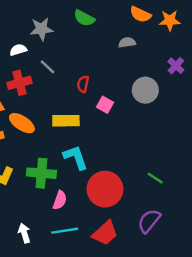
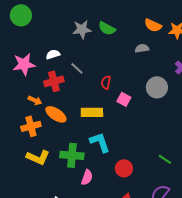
gray star: (41, 29) -> (82, 29), moved
red circle: (105, 189) -> (124, 168), size x0.6

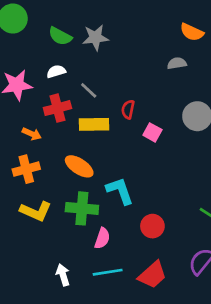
green semicircle: (107, 28) -> (60, 36), moved
yellow rectangle: (92, 112) -> (94, 124), moved
orange ellipse: (56, 114) -> (79, 166), moved

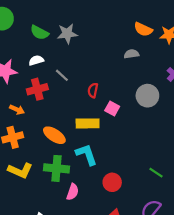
yellow rectangle: (94, 124) -> (88, 123), moved

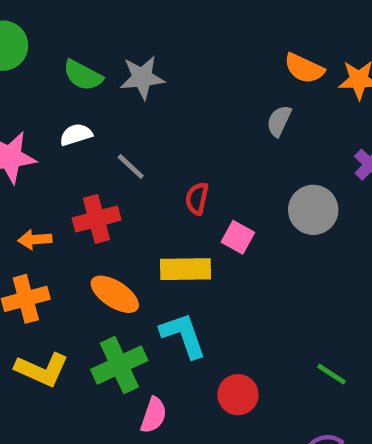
gray semicircle: (131, 54) -> (279, 121), turned -56
red cross: (37, 89) -> (97, 219), moved
orange arrow: (17, 110) -> (35, 240), turned 152
green cross: (57, 168) -> (119, 365), turned -30

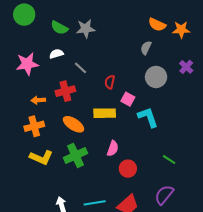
gray circle: (313, 210) -> (156, 77), moved
cyan L-shape: (183, 335) -> (148, 117), moved
pink semicircle: (154, 415) -> (113, 148), moved

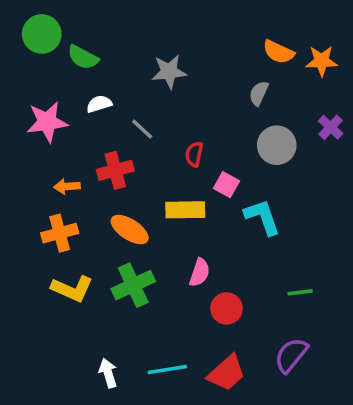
green semicircle: (59, 28) -> (83, 57), moved
gray star: (86, 29) -> (169, 72), moved
green line: (169, 160) -> (300, 292), turned -40

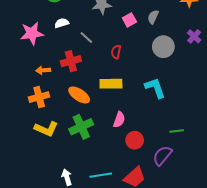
pink square: (226, 185) -> (129, 20), moved, turned 32
purple semicircle: (291, 355) -> (162, 156), moved

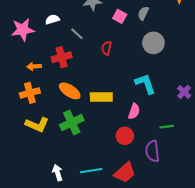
pink square: (129, 20) -> (120, 16), turned -32
purple cross: (194, 36) -> (184, 92), moved
yellow rectangle: (111, 84) -> (101, 97), moved
pink semicircle: (119, 120) -> (134, 111), moved
purple semicircle: (162, 156) -> (152, 151), turned -45

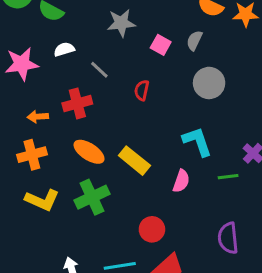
yellow rectangle: (101, 97) -> (134, 161), turned 40
green line: (167, 127) -> (228, 177), moved
red circle: (125, 136) -> (152, 229), moved
purple semicircle: (152, 151) -> (228, 238), moved

